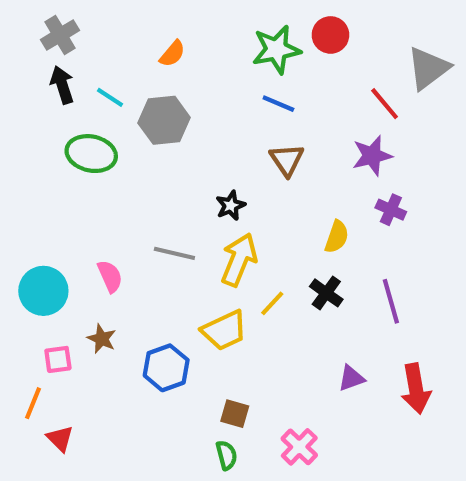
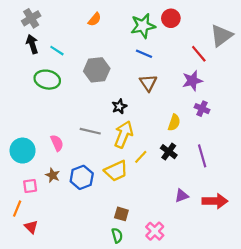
orange semicircle: (172, 54) -> (95, 19), moved
gray hexagon: (164, 120) -> (97, 70), moved
blue hexagon: (166, 368) -> (82, 177), moved
red arrow: (416, 389) -> (215, 201), turned -80

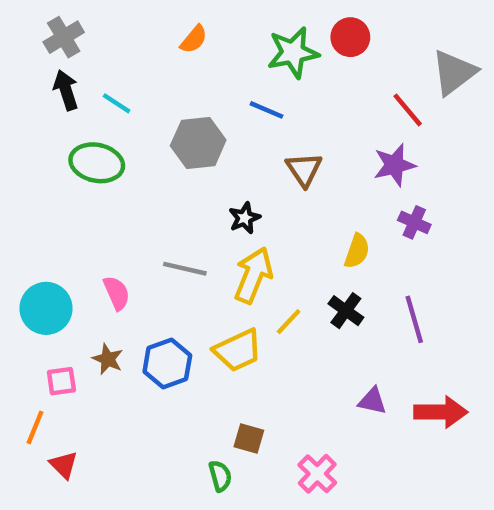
blue line: (144, 54) -> (267, 110), moved
purple triangle: (182, 196) -> (372, 401), turned 32
green semicircle: (117, 235) -> (220, 476), moved

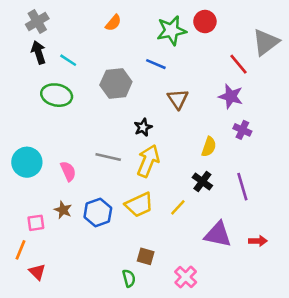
purple star: (394, 165) -> (231, 96), turned 30
cyan circle: (46, 308) -> (27, 162), moved
yellow line: (289, 322) -> (178, 207), moved
purple triangle: (372, 401) -> (218, 234), size x1.6
red arrow: (441, 412) -> (258, 241), size x0.6

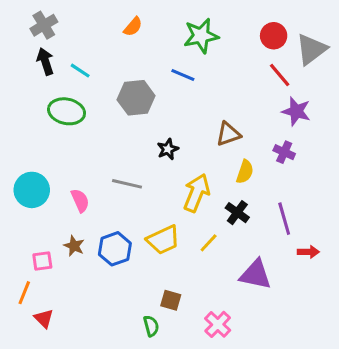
red circle: (205, 22) -> (274, 36), moved
purple star: (231, 96) -> (296, 111), moved
brown triangle: (178, 99) -> (228, 134), moved, turned 45
yellow arrow: (148, 161) -> (196, 193), moved
red arrow: (258, 241) -> (308, 252), moved

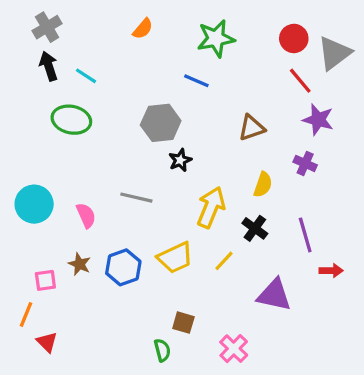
gray hexagon: (136, 98) -> (161, 123), moved
brown triangle: (228, 134) -> (252, 128), moved

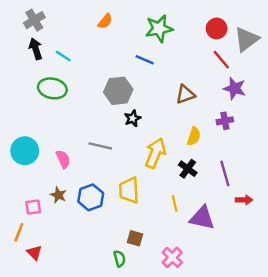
purple cross: (305, 163) -> (225, 121), turned -35
yellow trapezoid: (175, 258) -> (129, 190), turned 112
yellow line: (224, 261) -> (175, 203), moved, turned -56

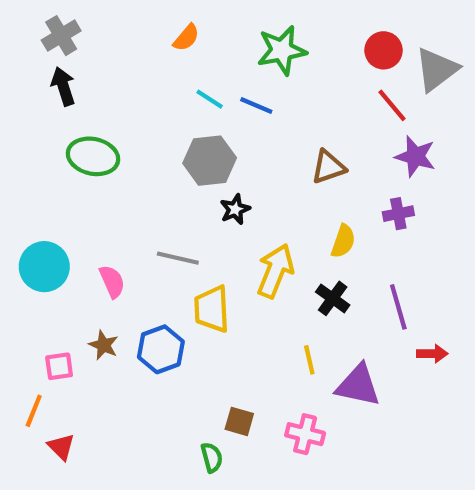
cyan line: (63, 56) -> (210, 99), moved
yellow trapezoid: (129, 190) -> (212, 309), moved
pink cross: (172, 257) -> (305, 434), moved, turned -30

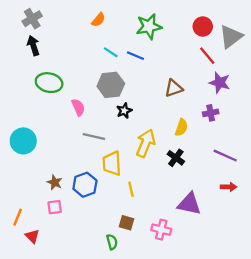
pink semicircle: (112, 281) -> (78, 107), moved
purple line: (398, 307) -> (225, 156), moved, turned -50
yellow line: (309, 360) -> (131, 189), moved
pink square: (59, 366) -> (55, 207), moved

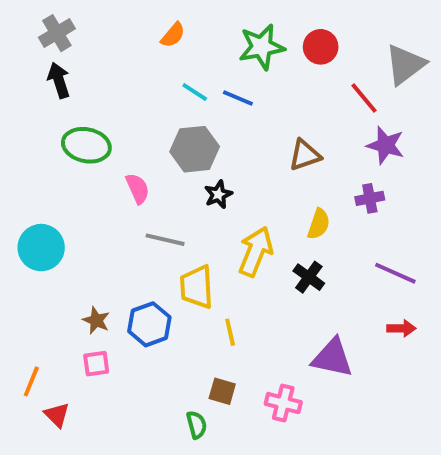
red circle: (203, 27) -> (321, 47), moved

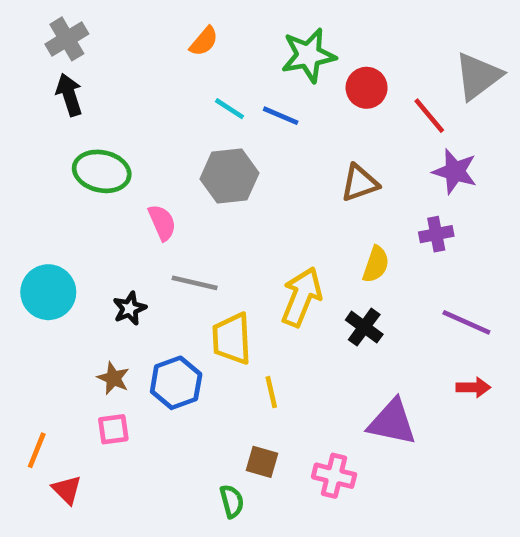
red circle: (321, 47) -> (367, 88), moved
black star: (218, 194) -> (130, 308), moved

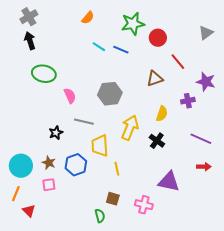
gray triangle: (478, 76) -> (206, 33), size x0.7
red line: (429, 116) -> (178, 62), moved
purple star: (455, 171) -> (206, 82), moved
gray hexagon: (229, 176) -> (110, 94), moved
cyan circle: (48, 292) -> (21, 166), moved

